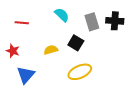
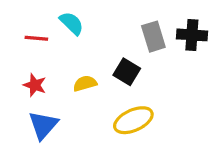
cyan semicircle: (62, 15) -> (72, 23), moved
red star: (13, 51) -> (35, 85), moved

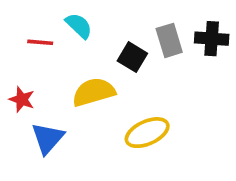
black square: (127, 72) -> (132, 57), moved
yellow semicircle: (85, 83) -> (94, 92), size x1.6
red star: (35, 85) -> (22, 99), moved

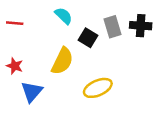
cyan semicircle: (79, 26) -> (64, 16), moved
red line: (40, 42) -> (15, 23), moved
yellow semicircle: (94, 92) -> (62, 61), turned 132

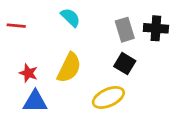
black square: (88, 38) -> (125, 64), moved
red star: (15, 66) -> (28, 73), moved
blue triangle: (32, 92) -> (35, 102), turned 50

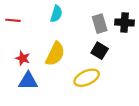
cyan semicircle: (70, 17) -> (56, 14), turned 63

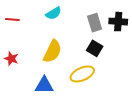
cyan semicircle: (56, 14) -> (53, 13), turned 42
red star: (23, 58) -> (11, 59), moved
blue triangle: (28, 81) -> (44, 85), moved

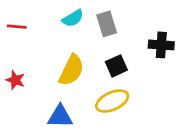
black cross: (118, 22) -> (161, 45), moved
gray rectangle: (95, 23) -> (107, 24), moved
black square: (95, 48) -> (116, 66), moved, turned 35

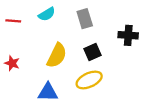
cyan semicircle: (73, 18) -> (47, 14), moved

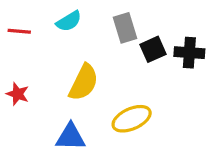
black square: (92, 52) -> (153, 49), moved

